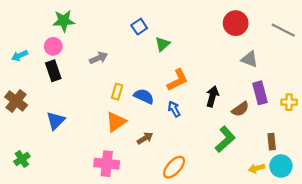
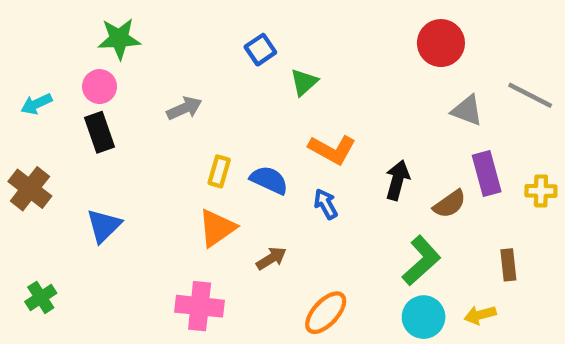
gray line: (283, 30) -> (530, 95), moved
orange L-shape: (178, 80) -> (332, 150), turned 55
cyan circle: (281, 166) -> (424, 317), moved

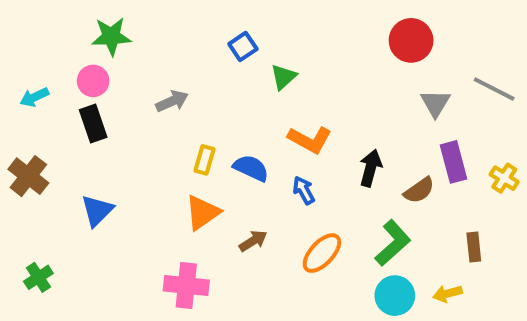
gray triangle: (467, 110) -> (435, 103), turned 40
yellow cross: (541, 191) -> (504, 178), turned 32
orange ellipse: (326, 313) -> (322, 253), moved

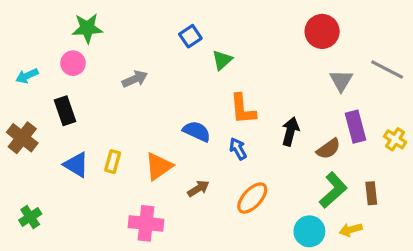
black rectangle: (93, 123) -> (65, 111), moved
orange L-shape: (310, 140) -> (243, 109), turned 56
yellow rectangle: (204, 160) -> (113, 162), moved
blue triangle: (97, 211) -> (76, 165), turned -44
green L-shape: (393, 243) -> (333, 190), moved

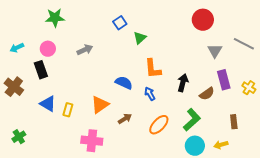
pink circle: (73, 63) -> (48, 49), moved
yellow rectangle: (113, 162) -> (68, 110), moved
green L-shape: (333, 190) -> (192, 120), moved

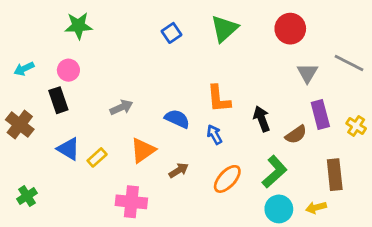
green triangle: (140, 38) -> (224, 29), moved, size x1.5
gray arrow: (85, 50) -> (121, 107), moved
black arrow: (183, 83) -> (262, 119), turned -36
yellow rectangle: (68, 110) -> (97, 157), turned 32
brown rectangle: (234, 122) -> (335, 175), size x1.5

